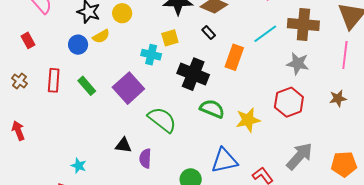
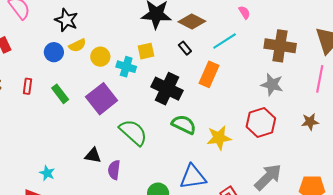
yellow circle: (122, 13) -> (100, 57), moved
cyan line: (265, 34) -> (225, 41), moved
red rectangle: (54, 80) -> (27, 86), size x0.7

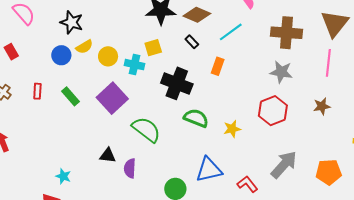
orange rectangle: (209, 74) -> (218, 66), size x0.7
yellow star: (219, 138) -> (232, 129), size x0.7

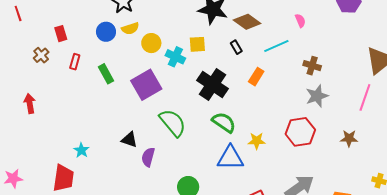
brown cross: (286, 33) -> (312, 66), moved, size x0.6
red rectangle: (11, 52) -> (61, 34), moved
gray star: (281, 72) -> (317, 96), turned 30
blue triangle: (209, 170) -> (230, 158), moved

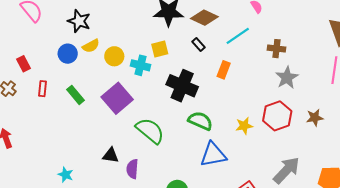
brown star: (349, 138) -> (315, 118), moved
yellow star: (257, 141) -> (244, 126), moved

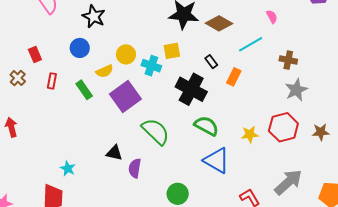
black rectangle: (198, 45) -> (211, 62), moved
yellow semicircle: (91, 46) -> (105, 71), moved
blue triangle: (213, 155) -> (217, 160), turned 36

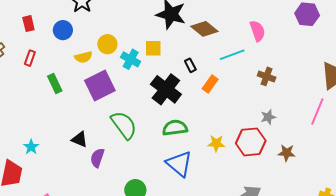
pink semicircle: (272, 17) -> (257, 31), size x1.5
red rectangle: (35, 54) -> (28, 24), moved
green rectangle: (84, 90) -> (55, 84), moved
gray star: (296, 90) -> (268, 117), moved, size x0.7
green semicircle: (206, 126) -> (175, 128), turned -45

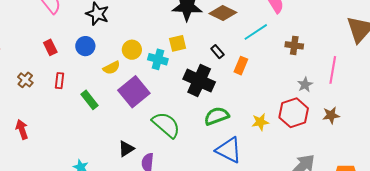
pink line: (317, 112) -> (333, 70), moved
black triangle: (80, 139) -> (126, 149), turned -42

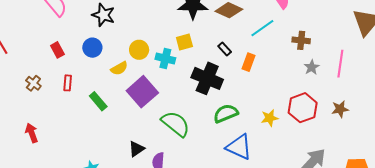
gray star: (305, 85) -> (312, 67), moved

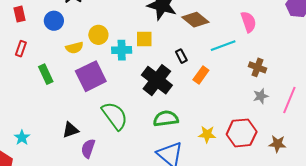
cyan cross: (165, 59) -> (122, 50), turned -30

